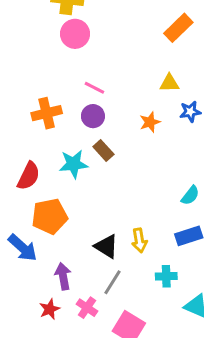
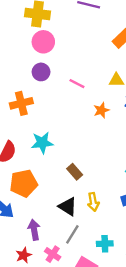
pink line: (94, 88) -> (77, 84), moved
purple circle: (93, 116) -> (41, 72), moved
brown rectangle: (103, 151) -> (75, 172), moved
cyan cross: (166, 276) -> (105, 244), moved

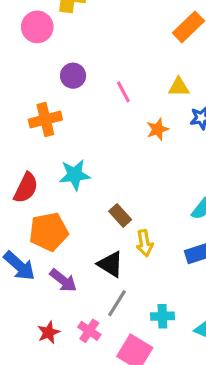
pink circle: (43, 42) -> (37, 27), moved
pink line: (77, 84) -> (123, 92), turned 35
yellow arrow: (93, 202) -> (145, 243), moved
purple arrow: (34, 230) -> (63, 280), moved, turned 138

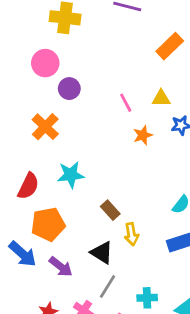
pink circle: (37, 27) -> (45, 63), moved
pink line: (123, 92) -> (126, 103), moved
orange cross: (45, 120) -> (45, 127), turned -32

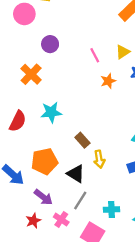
pink circle: (45, 63) -> (24, 14), moved
yellow triangle: (161, 98) -> (123, 52), turned -32
orange pentagon: (48, 224) -> (44, 161), moved
purple arrow: (61, 267) -> (43, 197), moved

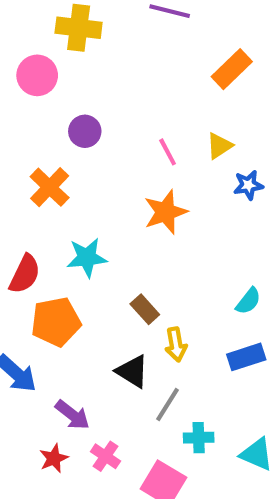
orange star: (108, 81) -> (166, 212), moved, size x1.5
orange pentagon: (44, 161) -> (56, 322), moved
gray line: (80, 201) -> (168, 405), moved

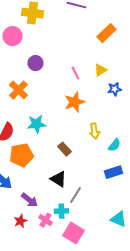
yellow arrow: (176, 345) -> (94, 131), moved
cyan cross: (199, 438) -> (61, 211), moved

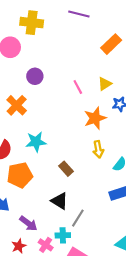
orange star: (74, 102) -> (95, 118), moved

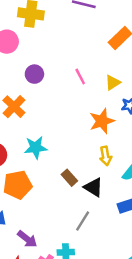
pink line: (78, 87) -> (80, 76), moved
black triangle: (60, 201) -> (93, 187), moved
gray line: (78, 218) -> (83, 221), moved

